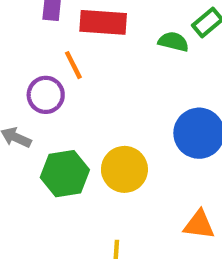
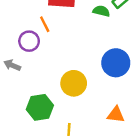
green hexagon: (65, 174) -> (40, 107), moved

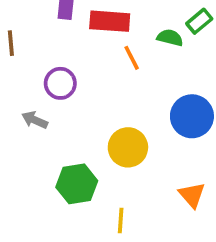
orange line: (45, 24) -> (132, 58), moved
orange triangle: (116, 115) -> (192, 195), turned 42

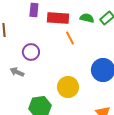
green semicircle: (170, 38) -> (87, 18), moved

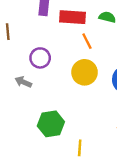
yellow circle: (68, 87) -> (85, 72), moved

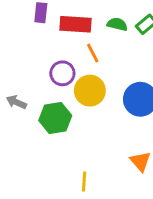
purple circle: (40, 58) -> (62, 73), moved
green hexagon: (51, 124) -> (55, 118), moved

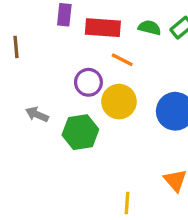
orange line: (93, 53) -> (122, 60), turned -36
yellow line: (84, 181) -> (127, 203), moved

